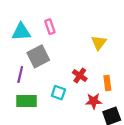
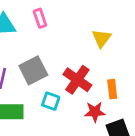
gray square: (38, 56) -> (33, 70), moved
red cross: (80, 76) -> (77, 80), size x1.5

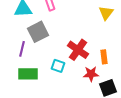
yellow triangle: (102, 38) -> (106, 13), moved
gray square: (33, 70) -> (38, 32), moved

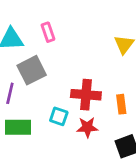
red cross: (78, 50) -> (86, 95), turned -30
red star: (91, 74) -> (87, 127), moved

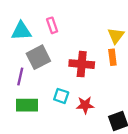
red cross: (86, 95) -> (82, 64), moved
orange rectangle: (121, 104) -> (112, 57), moved

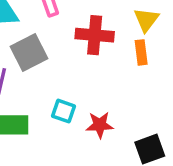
red cross: (82, 64) -> (95, 35), moved

